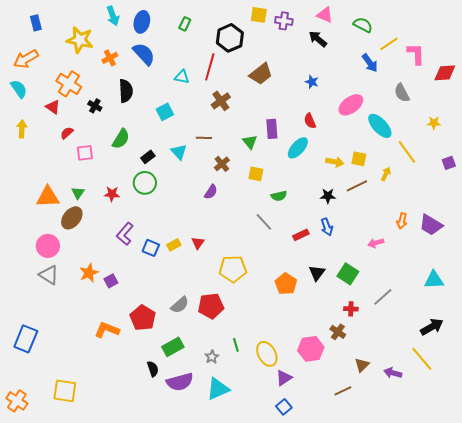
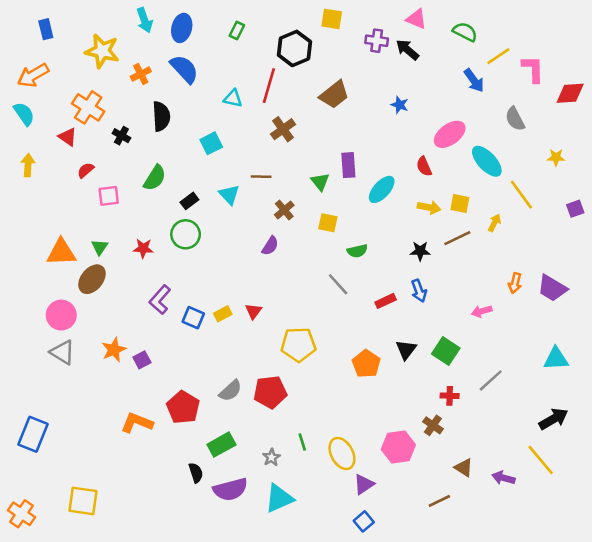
purple cross: (284, 21) -> (377, 41), moved
red semicircle: (310, 121) -> (424, 166), moved
brown triangle: (362, 365) -> (464, 468), turned -42

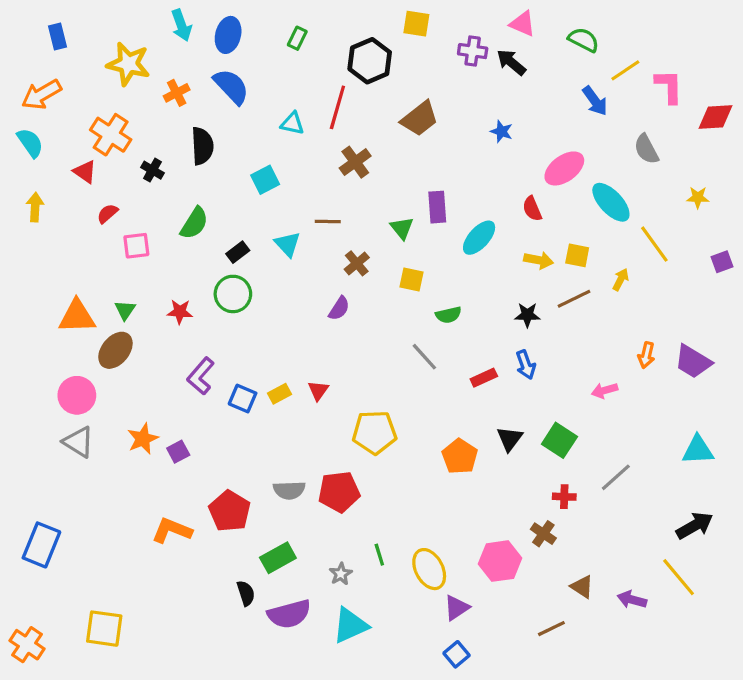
gray semicircle: (230, 391) -> (289, 490), turned 40

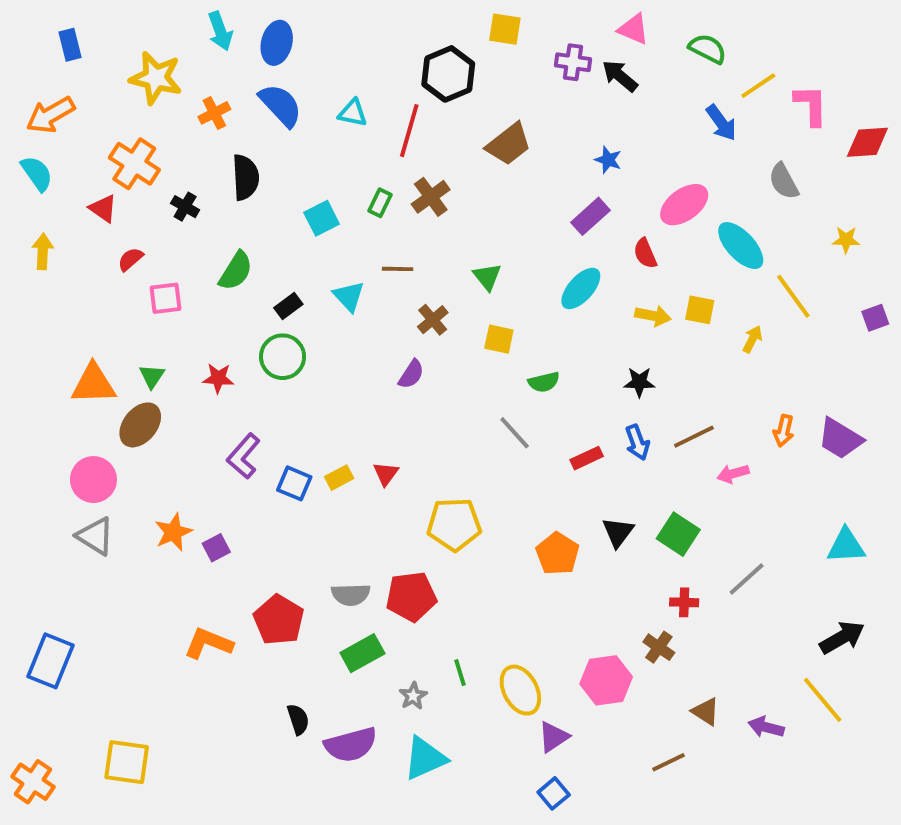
green rectangle: (297, 38) -> (380, 203), moved
cyan triangle: (292, 123) -> (353, 113), moved
purple rectangle: (437, 207) -> (591, 216), moved, turned 52
brown line: (574, 299) -> (694, 437), moved
green rectangle: (278, 558) -> (362, 653), moved

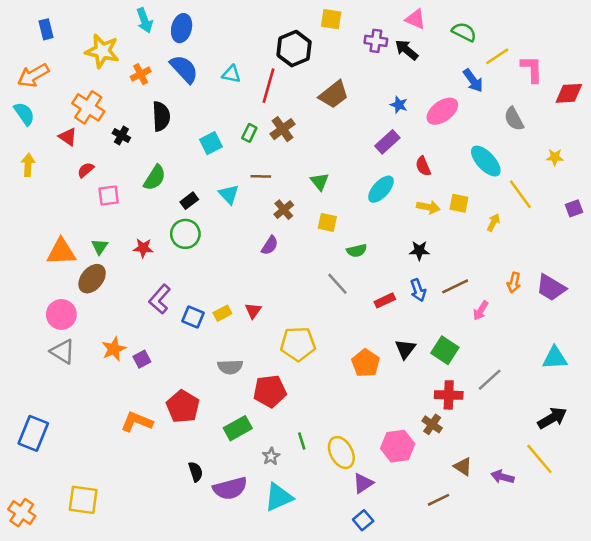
pink ellipse: (684, 205) -> (442, 111), moved
pink arrow: (733, 474) -> (481, 311), turned -42
gray semicircle: (351, 595) -> (230, 367), moved
red cross: (684, 602) -> (449, 395), size x1.5

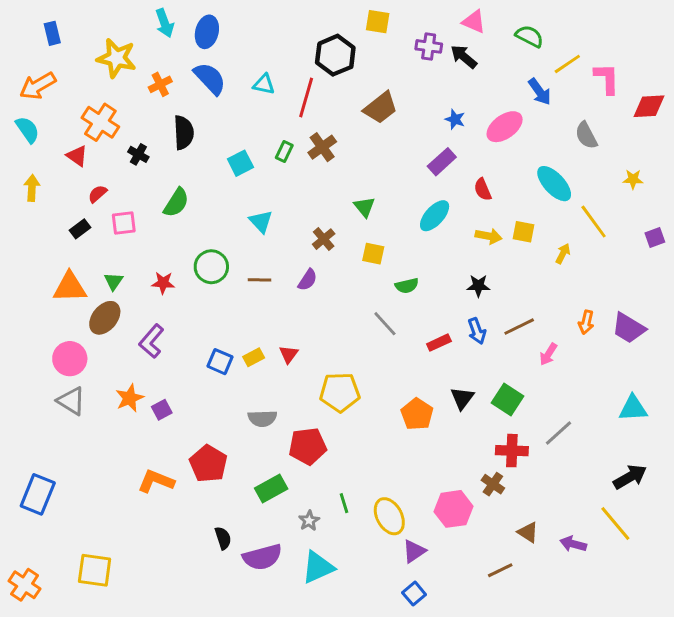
brown line: (261, 176) -> (259, 280), moved
black rectangle: (189, 201) -> (80, 229), moved
purple L-shape: (160, 299) -> (151, 341), moved

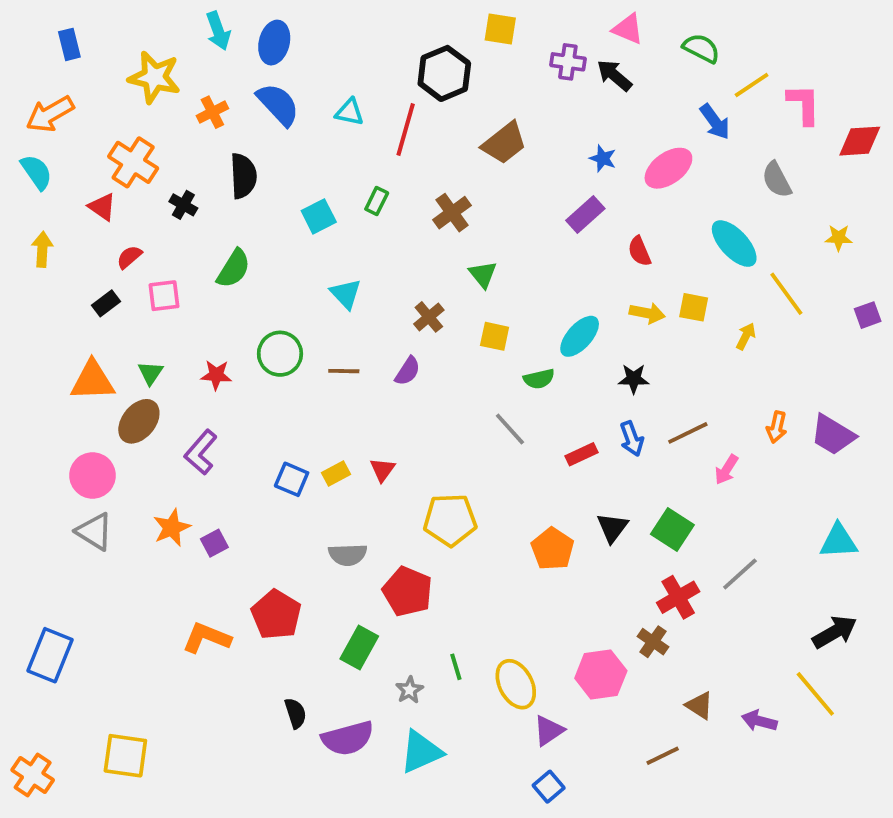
brown cross: (322, 147) -> (452, 213), moved
cyan ellipse: (435, 216) -> (580, 336), moved
red pentagon: (308, 446) -> (408, 591), turned 30
red cross: (512, 451) -> (678, 597), turned -32
green rectangle: (271, 489) -> (359, 647), turned -32

